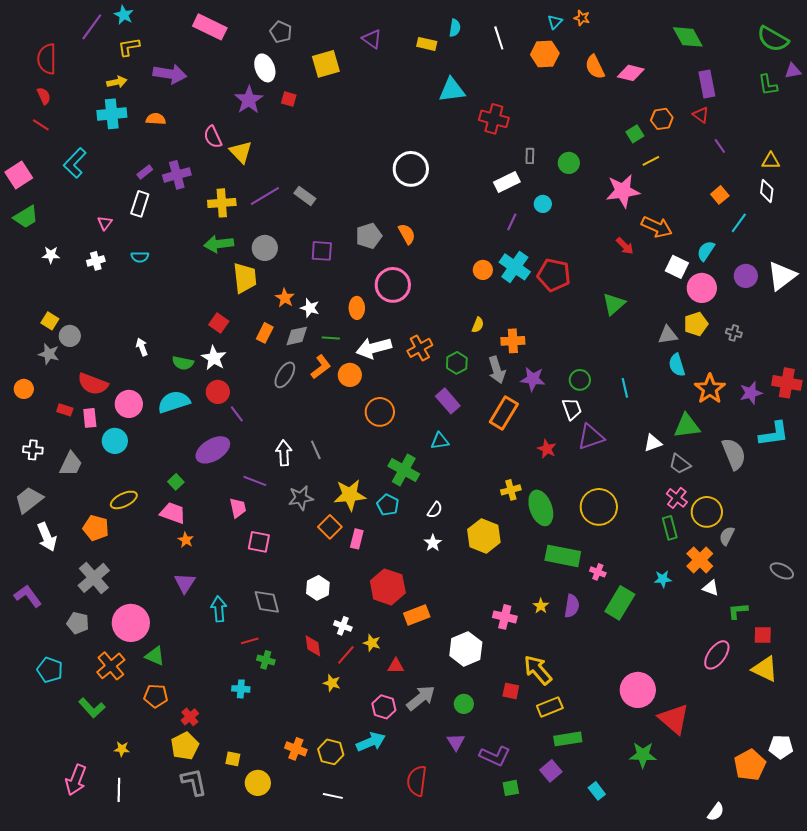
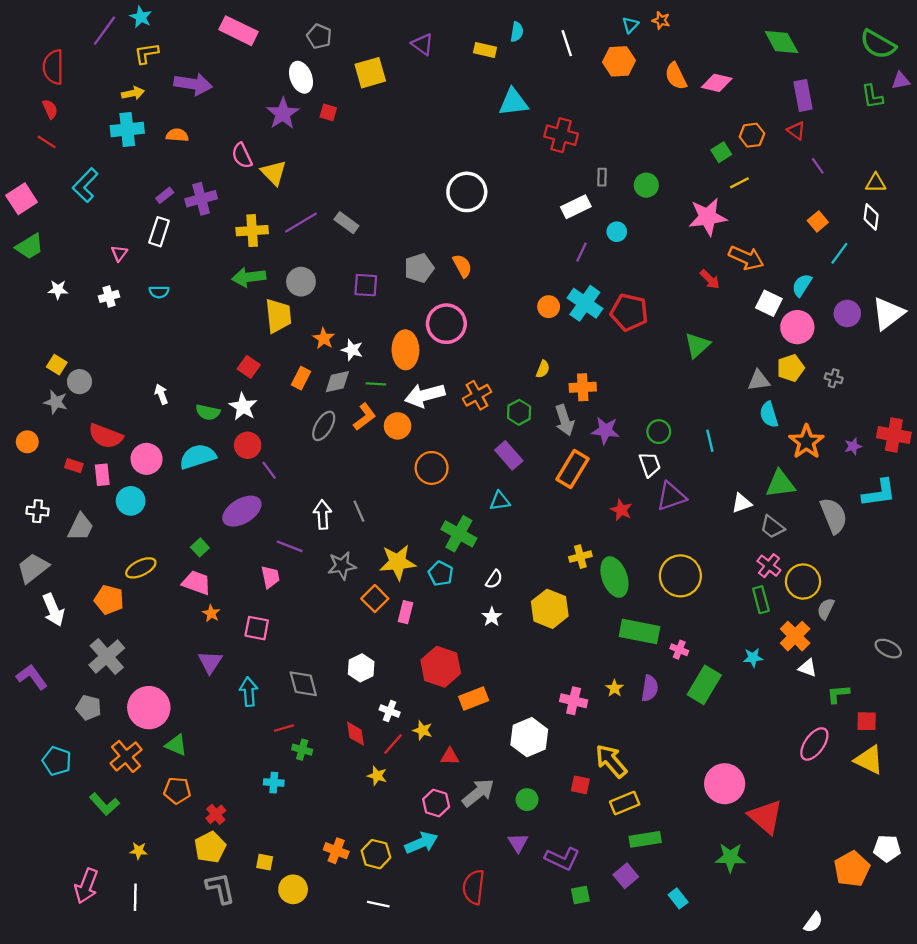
orange ellipse: (357, 308) -> (405, 350), size x1.5
purple star: (751, 393) -> (853, 446), size x0.7
pink square: (259, 542) -> (257, 628), moved

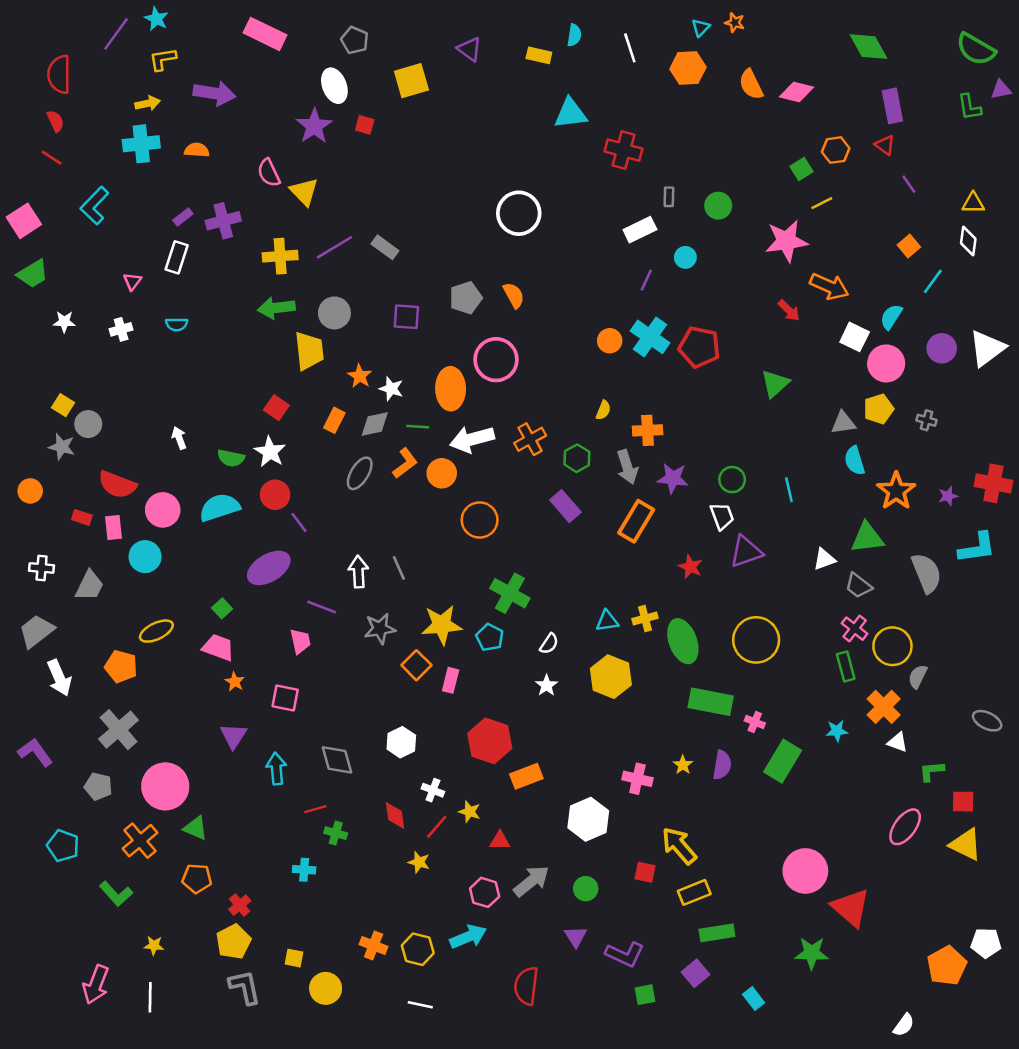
cyan triangle: (500, 501) -> (607, 621), moved

